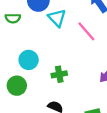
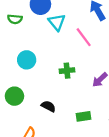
green cross: (59, 74) -> (67, 71), moved
green circle: (17, 86) -> (14, 96), moved

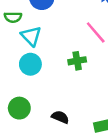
cyan triangle: (57, 22) -> (31, 36), moved
green cross: (67, 71) -> (77, 61), moved

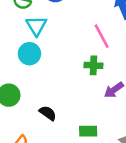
green cross: (77, 61) -> (93, 65), moved

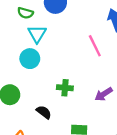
green cross: (93, 65) -> (65, 88), moved

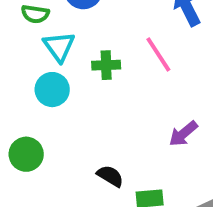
green cross: (65, 88) -> (106, 65), moved
black semicircle: (44, 112) -> (110, 176), moved

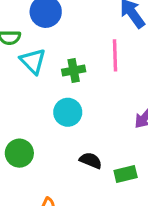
pink line: (158, 54) -> (115, 55), turned 40
cyan circle: (52, 90) -> (68, 112), moved

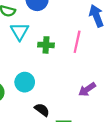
cyan circle: (68, 112) -> (25, 82), moved

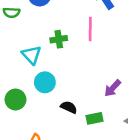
cyan triangle: (20, 31) -> (32, 55), moved
purple arrow: (87, 89) -> (113, 88), moved

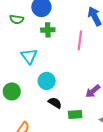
green cross: (59, 39) -> (48, 30), moved
cyan circle: (45, 82) -> (47, 81), moved

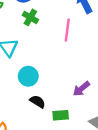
green cross: (48, 30) -> (30, 17), turned 32

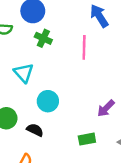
black semicircle: (38, 102) -> (35, 130), moved

